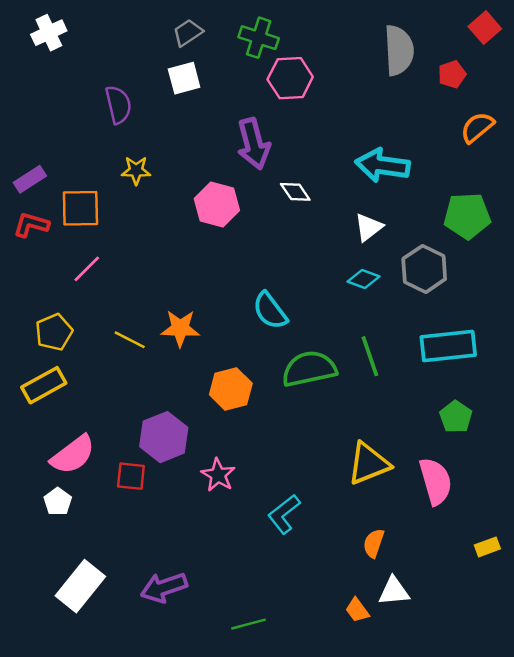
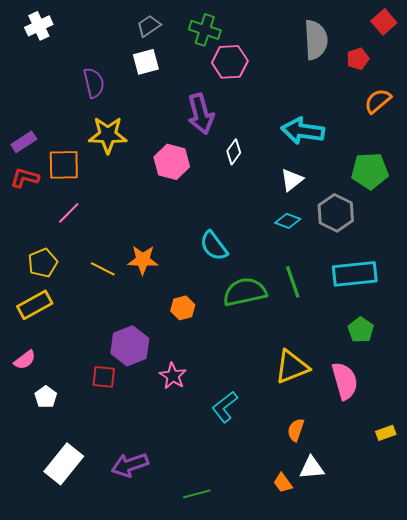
yellow star: (136, 170) -> (108, 135), size x1.6
white diamond: (295, 192) -> (234, 152), turned 70
orange hexagon: (231, 389) -> (183, 308), size x0.7
pink semicircle: (73, 455) -> (25, 360), moved, size x0.6

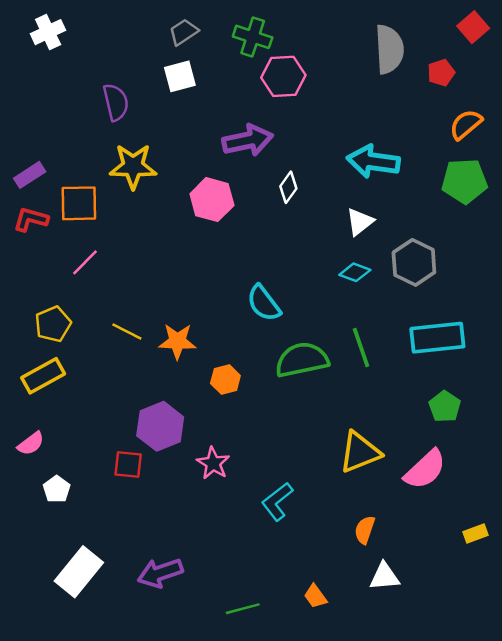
purple arrow: (201, 114) -> (248, 140), turned -87
green pentagon: (370, 171) -> (464, 181), moved
orange star: (143, 260) -> (177, 341), moved
pink semicircle: (345, 381) -> (425, 469), turned 63
orange trapezoid: (283, 483) -> (315, 596), moved

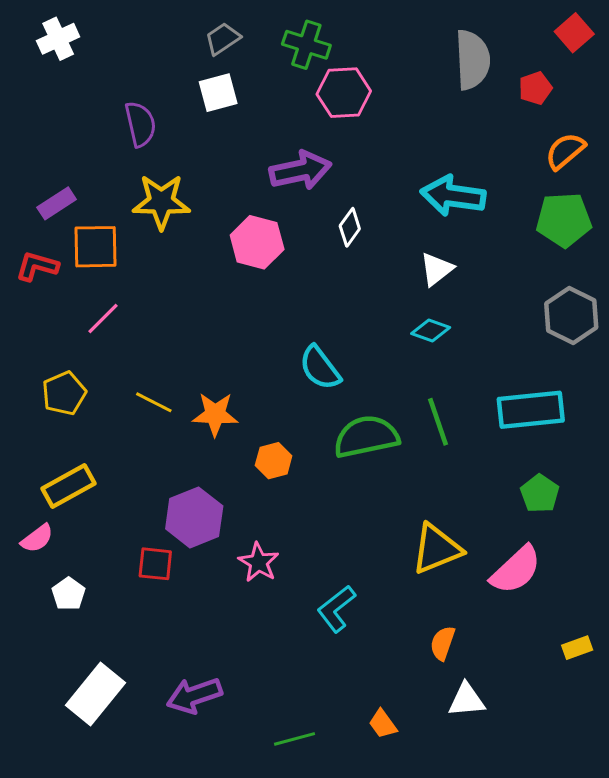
purple rectangle: (30, 175) -> (57, 203), moved
gray hexagon: (414, 262) -> (571, 316), moved
yellow rectangle: (43, 376) -> (69, 486), moved

